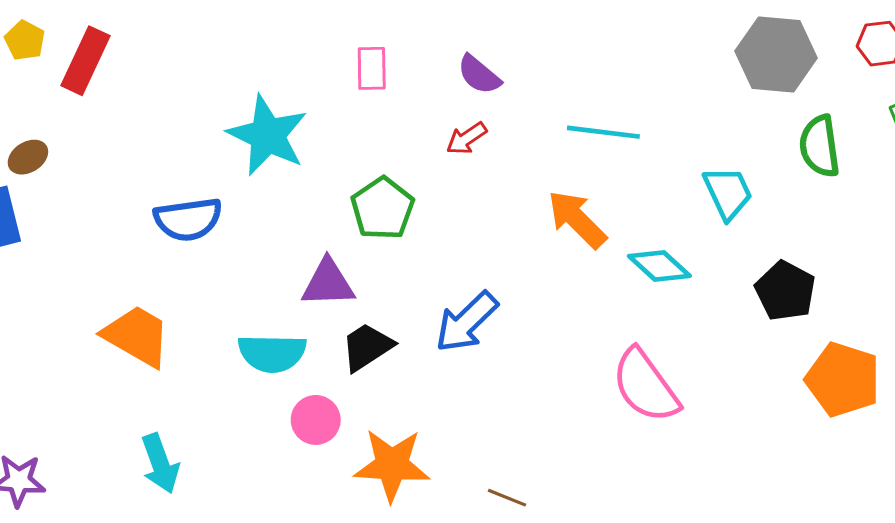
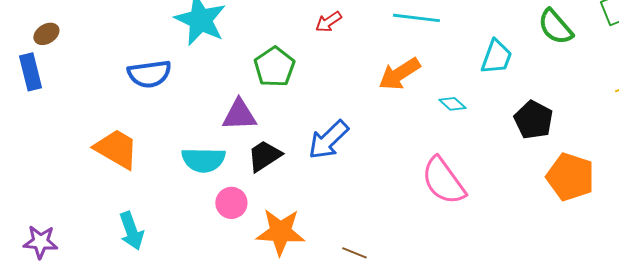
green semicircle: (820, 146) -> (555, 27), turned -33
cyan trapezoid: (728, 193) -> (496, 57), turned 45
orange arrow: (577, 219) -> (399, 74), turned -78
cyan diamond: (659, 266) -> (452, 104), size x0.7

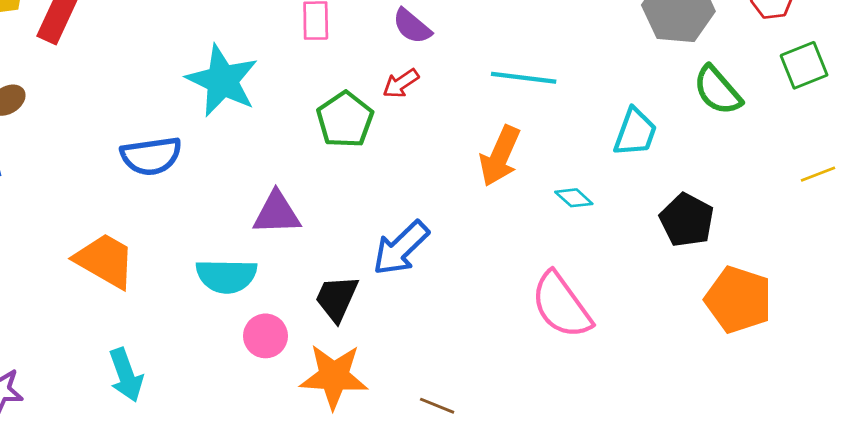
green pentagon: (274, 67) -> (345, 120), moved
orange arrow: (399, 74) -> (500, 156), turned -33
black trapezoid: (264, 156) -> (337, 298), moved, turned -33

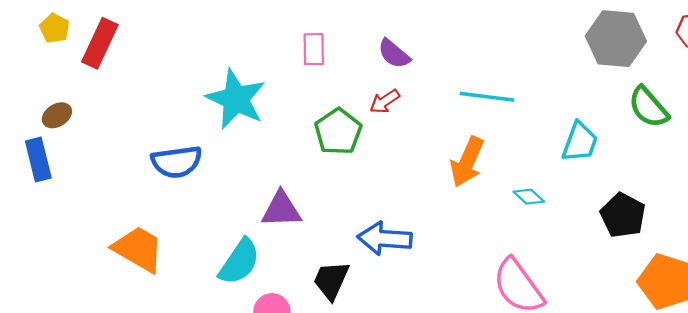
blue arrow: (401, 248) -> (385, 239), turned 48
cyan semicircle: (226, 276) -> (239, 262), turned -57

